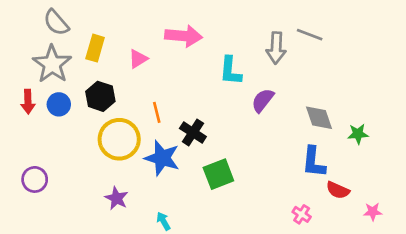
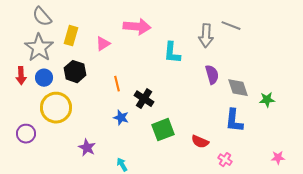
purple semicircle: (263, 100) -> (212, 75), moved, turned 126
yellow circle: (119, 139) -> (56, 108), moved
blue star: (162, 158) -> (121, 118), size x0.6
red semicircle: (338, 190) -> (200, 142), moved

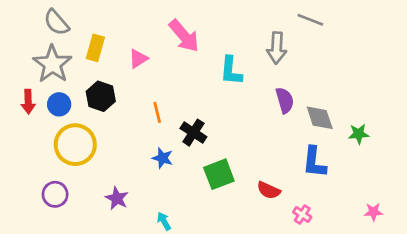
gray line: (231, 26) -> (310, 20), moved
pink arrow: (137, 27) -> (184, 36), turned 44
purple circle: (26, 134) -> (55, 194), moved

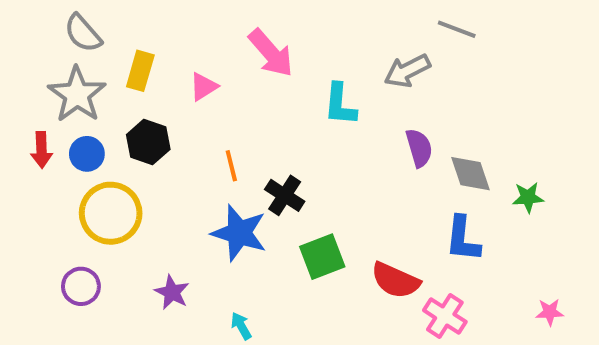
gray arrow: (277, 48) -> (407, 71), turned 60
blue star: (163, 158) -> (239, 233), size x1.8
red semicircle: (269, 190) -> (395, 280), size x1.4
pink cross: (302, 214) -> (445, 316), size x1.5

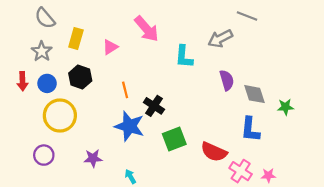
gray star: (77, 95) -> (42, 51), size x0.7
purple star: (172, 292) -> (93, 158), turned -30
pink star: (550, 312) -> (268, 175), moved

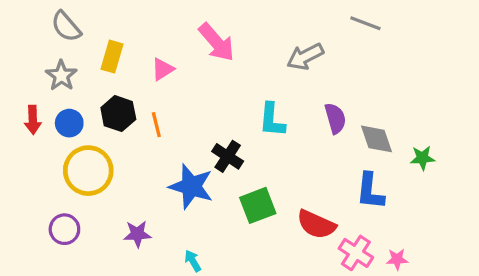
gray arrow: (220, 39) -> (305, 57), moved
cyan L-shape: (184, 57) -> (272, 120), moved
orange line: (125, 90) -> (156, 125), moved

